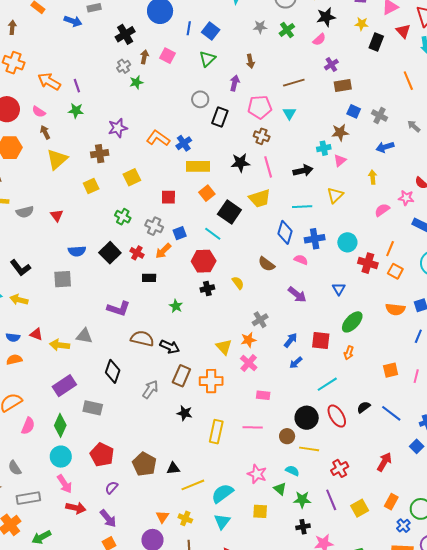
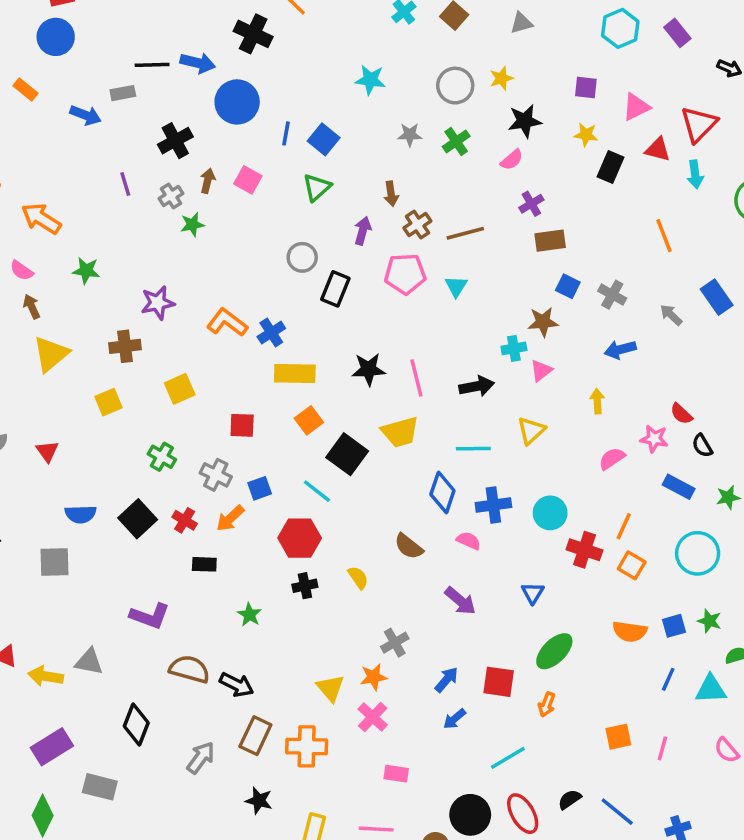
red triangle: (403, 31) -> (658, 149), turned -35
purple line: (77, 86) -> (125, 184), moved
brown cross: (262, 136) -> (417, 225), moved, turned 35

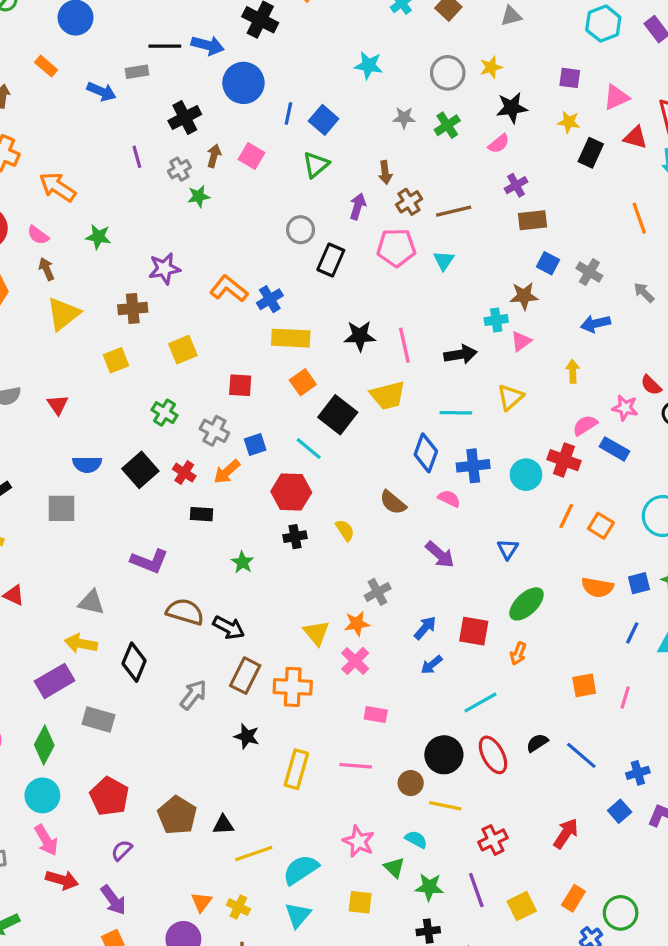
blue rectangle: (679, 487) -> (615, 449), moved
orange line: (624, 526) -> (566, 516), moved
red cross: (585, 550) -> (564, 460), moved
yellow arrow: (46, 676) -> (81, 644), moved

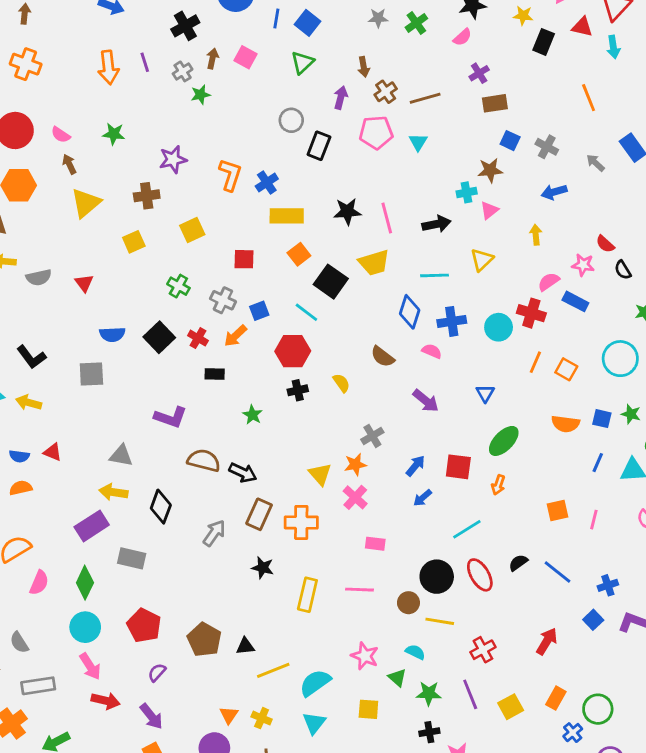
orange arrow: (58, 187) -> (108, 67), moved, turned -128
orange L-shape: (229, 289) -> (230, 175), turned 72
blue square: (639, 583) -> (602, 419), turned 30

